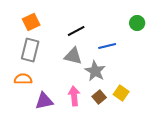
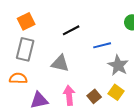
gray triangle: (73, 56) -> (60, 63), moved
gray star: (95, 71) -> (118, 65), moved

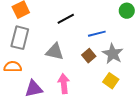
brown square: (94, 96) -> (89, 56), moved

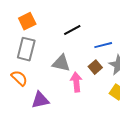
orange semicircle: (13, 67) -> (19, 78), turned 42
pink arrow: (64, 84) -> (76, 82), moved

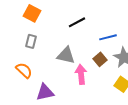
orange square: (27, 21) -> (32, 13), turned -36
gray rectangle: (26, 49) -> (31, 41), size x0.6

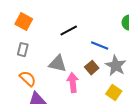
blue line: (108, 37) -> (100, 46), turned 36
orange semicircle: (24, 70) -> (28, 79), moved

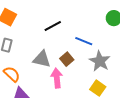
brown square: (92, 68) -> (67, 59), moved

